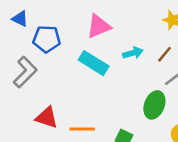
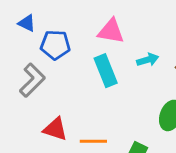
pink triangle: (99, 26) -> (111, 31), turned 32
cyan rectangle: (94, 63) -> (106, 71), turned 36

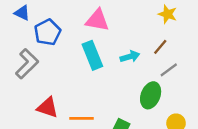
blue pentagon: (55, 45) -> (48, 32), turned -30
cyan arrow: (148, 60) -> (130, 57), moved

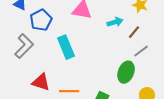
cyan rectangle: (92, 55) -> (66, 47), moved
cyan arrow: (130, 57) -> (115, 22), moved

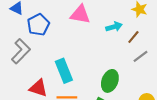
cyan rectangle: (66, 47) -> (64, 71), moved
green ellipse: (126, 72) -> (110, 81), moved

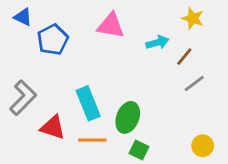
gray L-shape: (21, 51) -> (23, 98), moved
green ellipse: (110, 81) -> (128, 117), moved

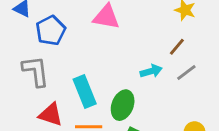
cyan arrow: (157, 42) -> (151, 71), moved
gray L-shape: (23, 98) -> (36, 71), moved, turned -52

